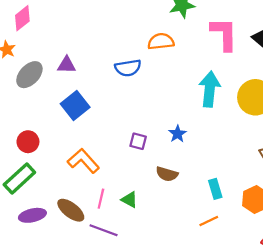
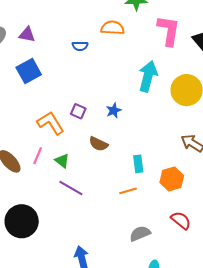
blue semicircle: (128, 68) -> (80, 46), size x0.7
orange L-shape: (83, 161) -> (51, 123), moved
purple line: (104, 230) -> (71, 188), moved

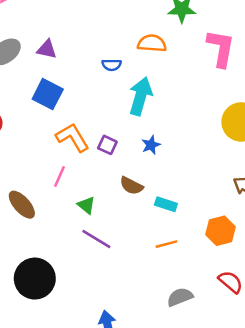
blue square: (29, 71) -> (48, 94), turned -35
cyan arrow: (148, 76) -> (141, 96), moved
orange L-shape: (51, 123) -> (73, 137), moved
pink line: (38, 156) -> (59, 177), moved
cyan rectangle: (138, 164) -> (166, 204), moved, turned -66

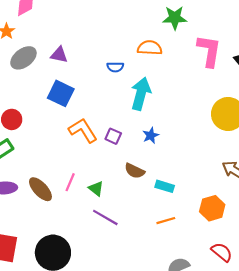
pink line: (59, 177) -> (70, 182), moved

